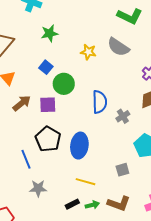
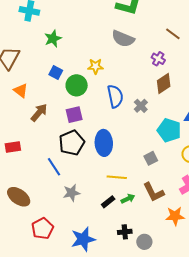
yellow star: (88, 52) -> (95, 66), moved
purple square: (48, 105) -> (74, 115), moved
black pentagon: (48, 139) -> (72, 143), turned 30
brown L-shape: (119, 204) -> (154, 192), turned 55

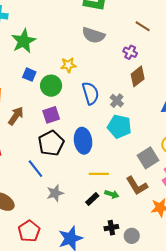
green star: (53, 39) -> (24, 41), size x1.4
cyan pentagon: (169, 130) -> (119, 126), moved
gray square: (151, 158) -> (148, 158), moved, size x1.5
green arrow: (128, 199) -> (112, 194), turned 48

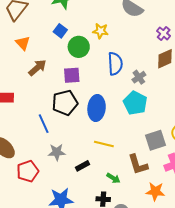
green arrow: (112, 194) -> (113, 178), moved
black rectangle: (92, 199) -> (83, 166), moved
red pentagon: (29, 231) -> (28, 171), moved

